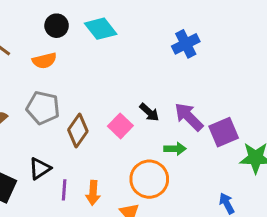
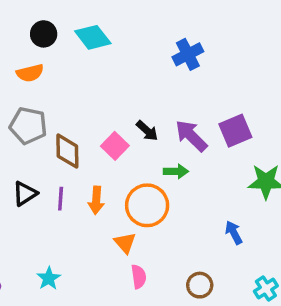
brown diamond: (78, 131) -> (67, 151), turned -36
purple square: (224, 132) -> (235, 131), moved
purple line: (64, 190) -> (61, 199), moved
orange arrow: (93, 193) -> (96, 200), moved

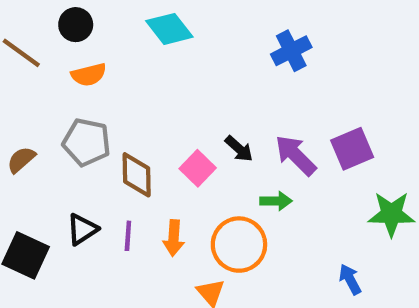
black circle: (44, 34) -> (76, 25), moved

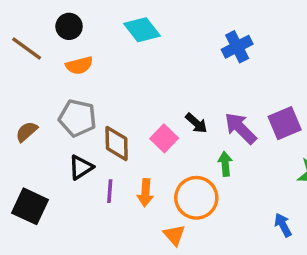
green arrow: (276, 201) -> (225, 164), turned -95
black triangle: (82, 229) -> (81, 167), moved

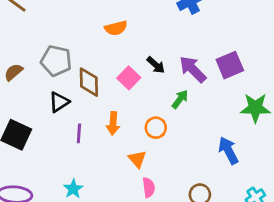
orange semicircle: (79, 65) -> (116, 28), moved
green arrow: (225, 164) -> (180, 99), turned 42
purple line: (110, 191) -> (79, 133), moved
orange circle: (196, 198) -> (156, 128), size x0.6
blue arrow: (283, 225) -> (228, 150), size x1.4

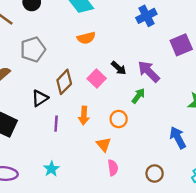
gray pentagon: (56, 61) -> (33, 49), moved, turned -30
purple square: (230, 65) -> (181, 45), moved
brown diamond: (89, 82) -> (64, 82), turned 45

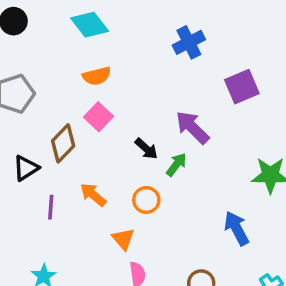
black arrow: (119, 68) -> (146, 149), moved
pink square: (97, 78) -> (98, 117), moved
orange arrow: (84, 116) -> (93, 195), turned 126

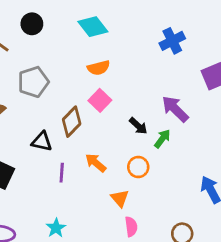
black triangle: (26, 168) -> (42, 141), turned 45

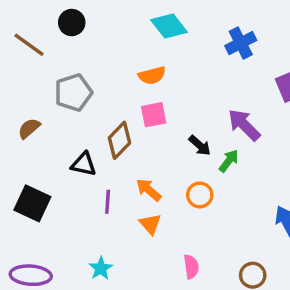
cyan diamond: (93, 27) -> (169, 26), moved
pink square: (100, 100) -> (154, 115), turned 35
orange triangle: (120, 198) -> (150, 224), moved

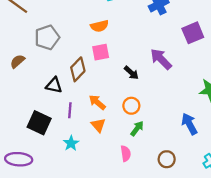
green arrow: (229, 161) -> (137, 128), moved
black square: (32, 203) -> (39, 123), moved
cyan star: (101, 268) -> (71, 143), moved

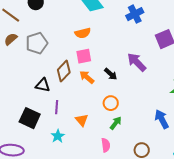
brown semicircle: (18, 61) -> (11, 39), moved
orange arrow: (97, 102) -> (87, 77), moved

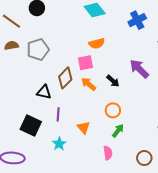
orange semicircle: (83, 33) -> (97, 43), moved
brown semicircle: (11, 39) -> (12, 45), turned 32

